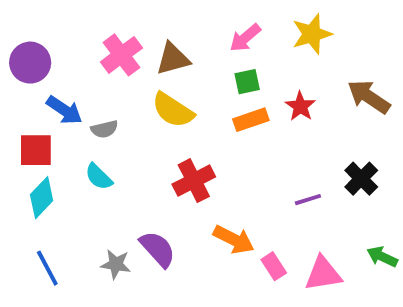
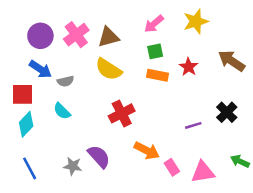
purple circle: (30, 63) -> (40, 36), moved
orange rectangle: (251, 120) -> (157, 75), turned 30

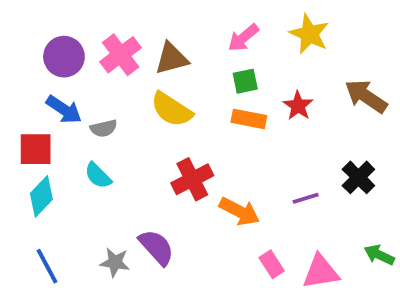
yellow star: (196, 21) -> (309, 34), turned -30
orange arrow: (147, 151) -> (240, 211), moved

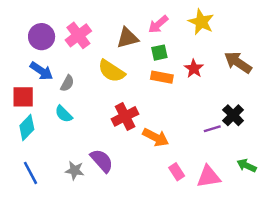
brown triangle: (172, 59) -> (127, 38), moved
gray semicircle: (104, 128) -> (67, 83), turned -49
purple line: (306, 198) -> (212, 129), moved

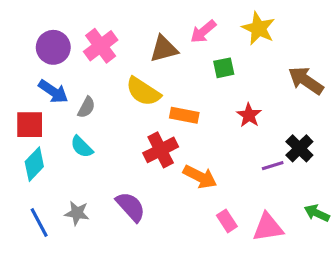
green square: (159, 53) -> (224, 68), moved
red star: (194, 69) -> (249, 115), moved
orange rectangle: (162, 77) -> (184, 115), moved
gray star: (75, 170) -> (77, 213), moved

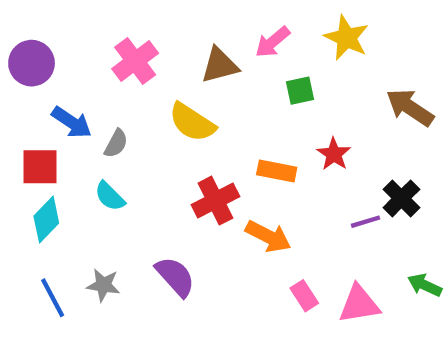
purple circle: (53, 47) -> (32, 63), moved
orange rectangle: (184, 115) -> (277, 171), moved

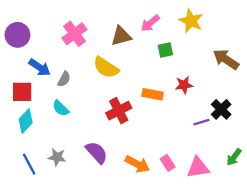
red star: (334, 154) -> (184, 85), turned 30
orange arrow: (268, 236) -> (137, 164), moved
green arrow: (425, 285) -> (234, 157), turned -78

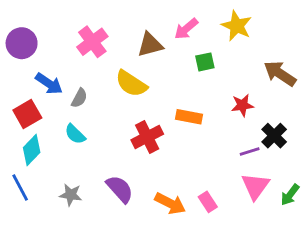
red star: (184, 85) -> (242, 105), moved
red square: (22, 92) -> (27, 114), turned -30
blue line: (29, 164) -> (20, 188), moved
pink triangle: (198, 168) -> (255, 186), moved, turned -45

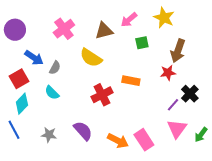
brown arrow: (280, 74) -> (178, 51), moved, turned -105
purple line: (250, 151) -> (173, 105), turned -32
pink rectangle: (208, 202) -> (144, 140), size x1.5

